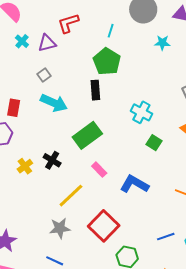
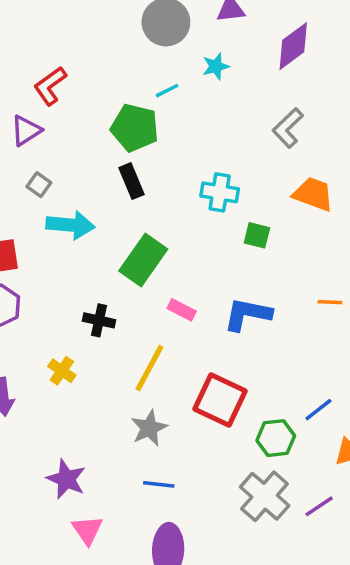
cyan line: (111, 31) -> (167, 91), moved, turned 64
yellow cross: (25, 166) -> (62, 371), moved
blue line: (166, 237) -> (318, 410), moved

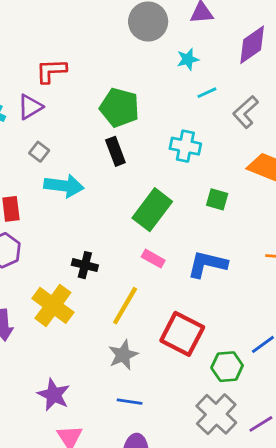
red L-shape: (50, 86) -> (51, 71), turned 32
cyan line: (167, 91) -> (207, 93), moved
cyan cross: (220, 192) -> (185, 146), moved
green rectangle: (143, 260) -> (152, 210), moved
yellow cross: (62, 371) -> (53, 305), size x1.8

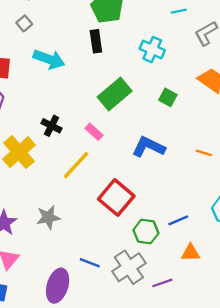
gray square: (39, 152) -> (24, 23), moved
pink rectangle: (153, 259) -> (94, 132), moved
gray star: (123, 355) -> (48, 217), moved
blue line: (130, 402) -> (90, 263), moved

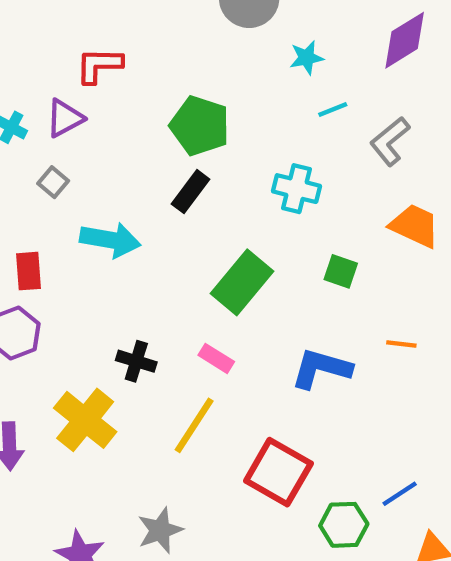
black rectangle: (96, 41) -> (191, 192), turned 55
orange line: (204, 153) -> (401, 344), moved

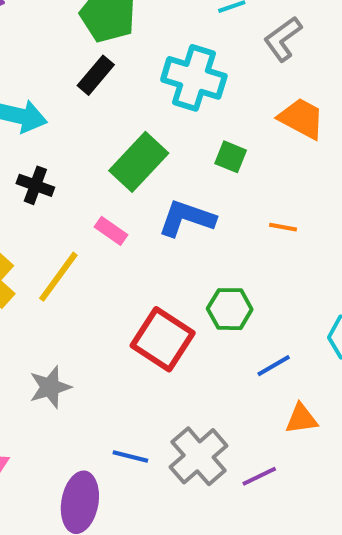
cyan cross: (296, 189) -> (194, 78), size x1.4
black cross: (136, 361) -> (35, 185), moved
blue L-shape: (321, 369) -> (187, 218), moved
yellow line: (194, 425) -> (58, 277), moved
green hexagon: (344, 525) -> (230, 309), moved

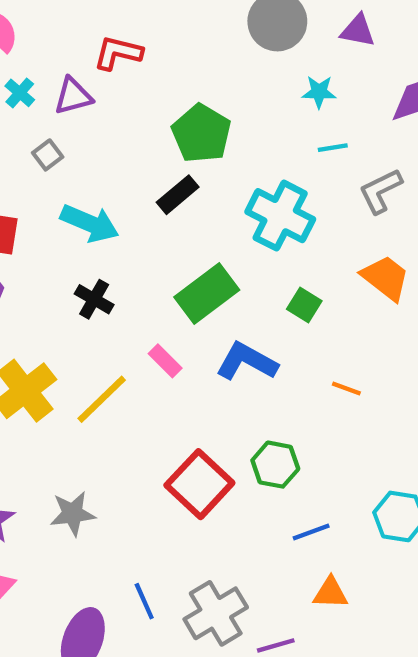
blue line: (130, 457) -> (144, 601), turned 42

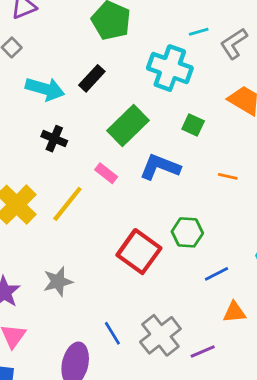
cyan line: (333, 148) -> (199, 32), moved
black rectangle: (178, 195) -> (92, 78), moved

